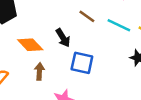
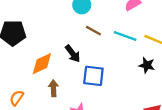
orange diamond: (30, 45) -> (42, 64), turned -65

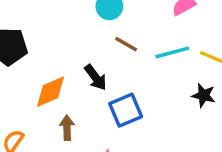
cyan line: (125, 36) -> (172, 52), turned -35
blue square: (93, 76) -> (126, 110), turned -30

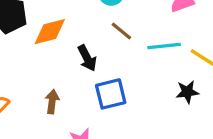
orange diamond: (50, 92) -> (50, 32), moved
black star: (204, 95) -> (187, 92), turned -30

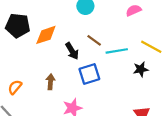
brown line: (121, 31) -> (94, 40), moved
cyan line: (164, 46) -> (117, 51), moved

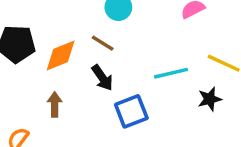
brown line: (94, 40) -> (103, 43), moved
brown arrow: (50, 82) -> (55, 105), moved

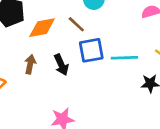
black arrow: (102, 78) -> (61, 65), moved
blue square: (131, 111) -> (91, 50), moved

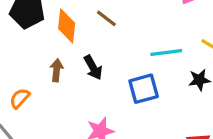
orange diamond: (42, 28) -> (67, 26), turned -68
blue square: (91, 50) -> (144, 89), moved

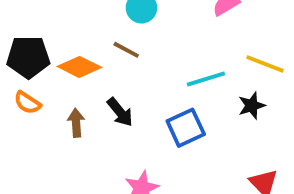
orange diamond: (67, 26) -> (79, 67), turned -60
orange semicircle: (20, 98) -> (27, 103), moved, turned -90

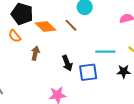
black arrow: (120, 112) -> (67, 63), moved

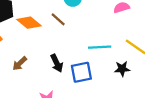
brown arrow: (35, 53) -> (20, 63), moved, turned -144

